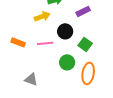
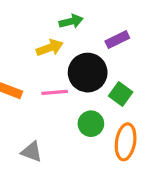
black circle: (65, 31) -> (88, 73), size x1.5

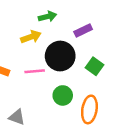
green square: (121, 94) -> (95, 66), moved

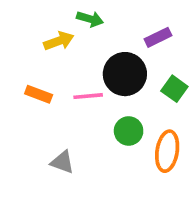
green arrow: (47, 17) -> (90, 19), moved, turned 30
yellow arrow: (31, 37) -> (59, 41), moved

